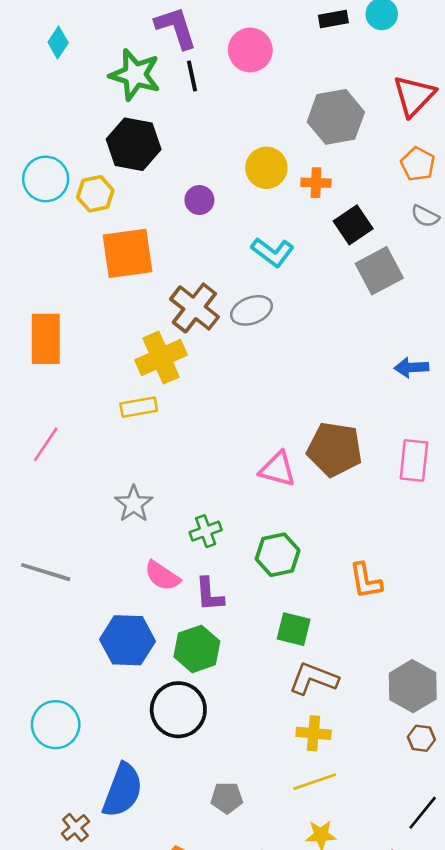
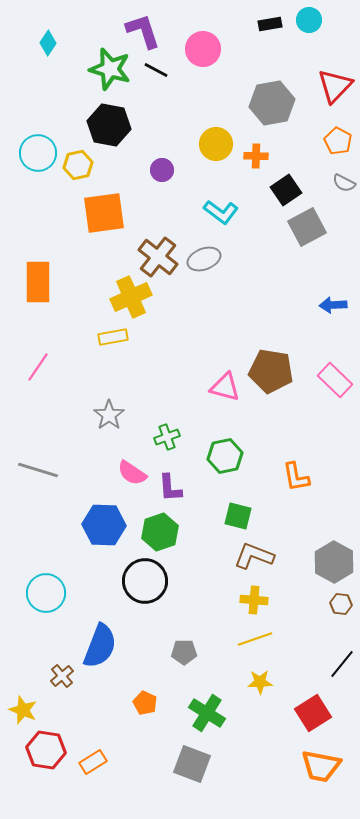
black line: (192, 76) -> (156, 70), turned -50
pink rectangle: (414, 460) -> (335, 380), turned -52

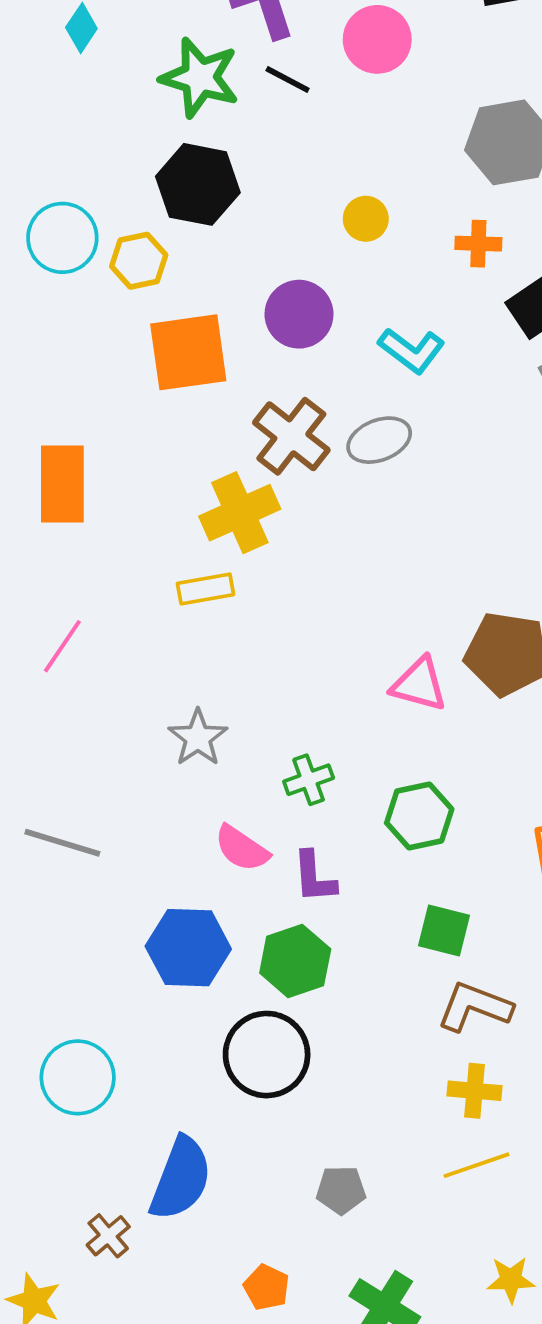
yellow circle: (216, 144) -> (366, 219), moved, size x0.7
purple circle: (162, 170) -> (299, 314), moved, size x1.5
yellow star: (260, 682) -> (511, 1280), moved

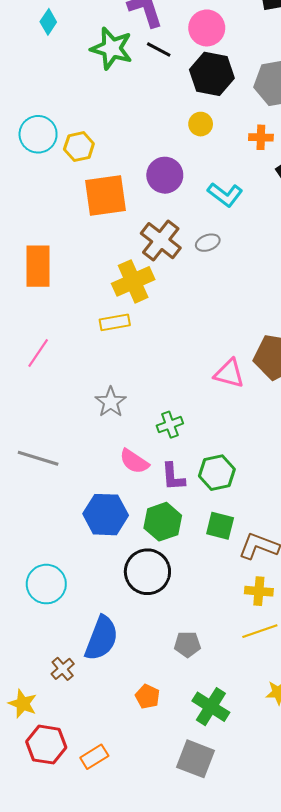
black hexagon: (198, 184) -> (212, 74), moved
gray ellipse: (379, 440) -> (208, 243), size x0.7
green hexagon: (419, 816) -> (217, 473), moved
green square: (444, 930) -> (220, 526), moved

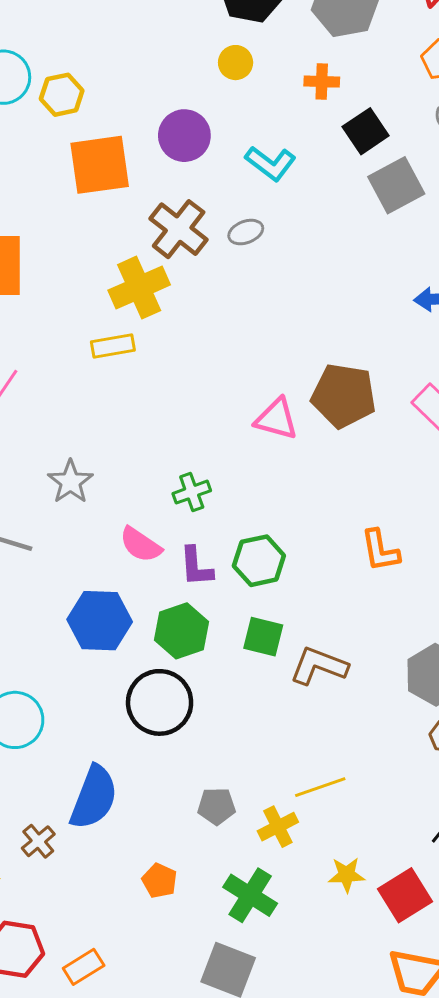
gray star: (111, 402) -> (70, 482), moved
yellow cross: (259, 591) -> (278, 827), moved, turned -32

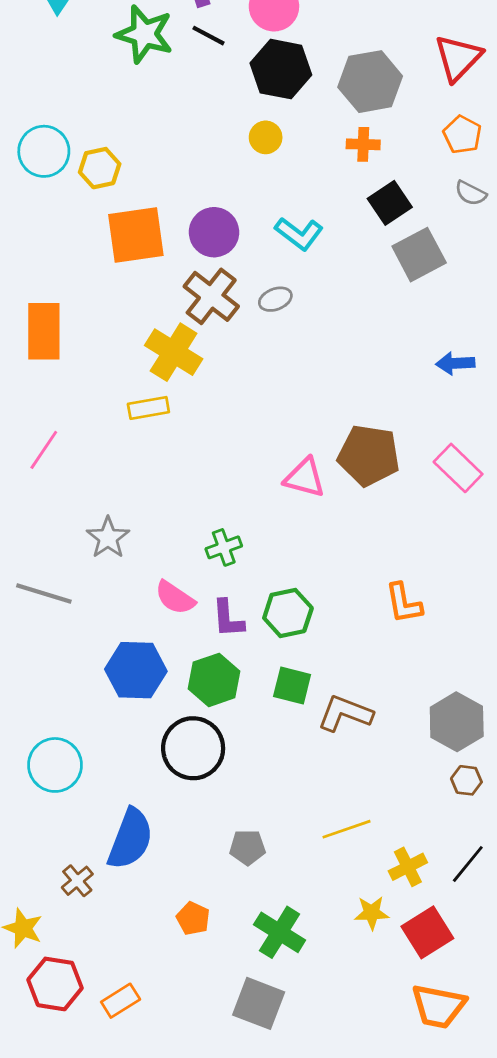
orange cross: (322, 82) -> (363, 144), moved
purple circle: (184, 136) -> (214, 232), moved
yellow cross: (139, 288) -> (174, 352), turned -34
yellow cross: (278, 827) -> (408, 867), moved

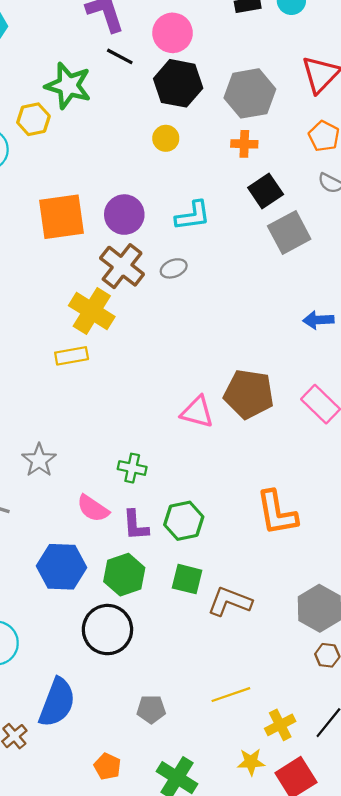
green star: (144, 34) -> (68, 86), moved
yellow hexagon: (100, 168) -> (33, 119), moved
cyan L-shape: (299, 234) -> (193, 216), turned -45
green cross: (224, 547) -> (132, 468), turned 32
orange L-shape: (404, 603) -> (277, 513), size x1.4

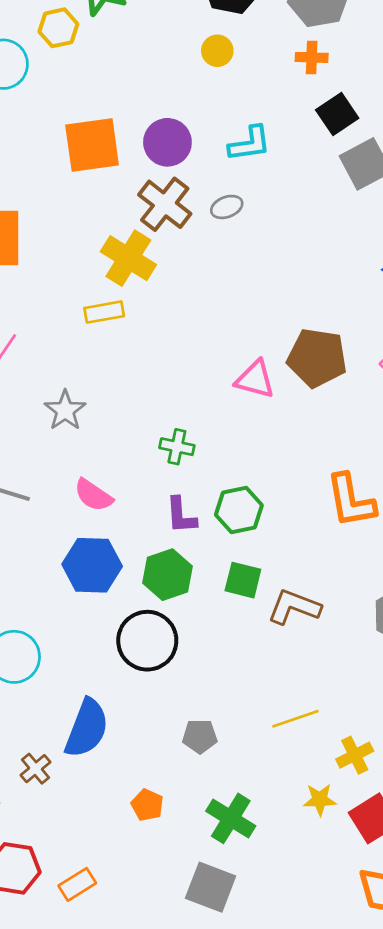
gray star: (39, 460) -> (65, 410), moved
pink semicircle: (93, 508) -> (93, 495), moved

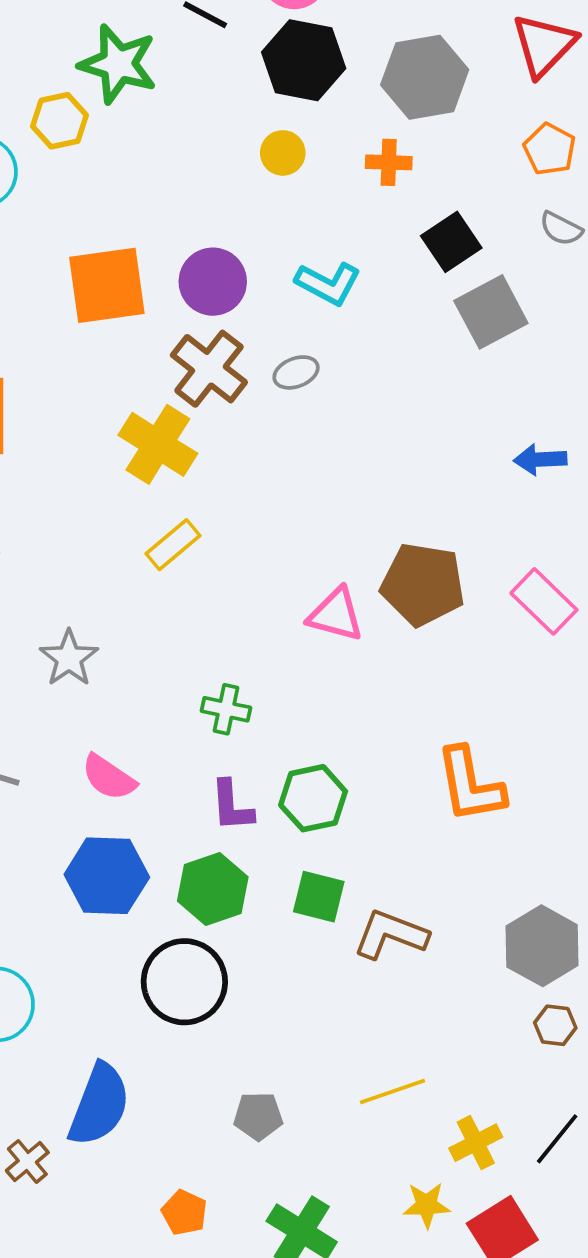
orange cross: (312, 57) -> (389, 162), moved
cyan L-shape: (250, 144) -> (328, 284), turned 36
yellow rectangle: (104, 312) -> (173, 545), moved, turned -30

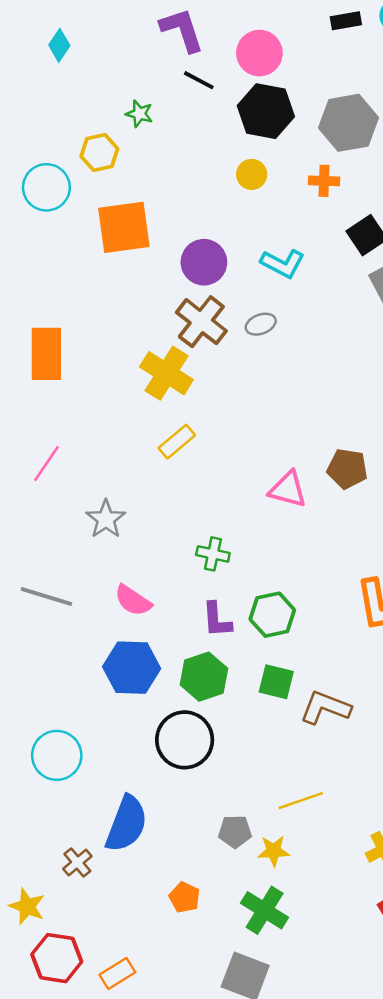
green star: (118, 64) -> (139, 114), size x0.5
orange square: (107, 285) -> (124, 227), moved
brown pentagon: (423, 584) -> (347, 469), size x0.7
yellow line: (393, 1092) -> (301, 801), moved
yellow star: (427, 1205) -> (274, 851), moved

